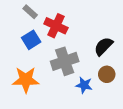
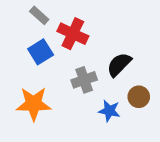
black semicircle: (103, 46) -> (119, 64), moved
gray cross: (65, 61) -> (84, 80), size x0.7

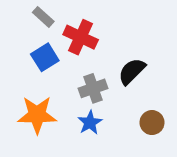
brown circle: (139, 97) -> (152, 123), moved
blue star: (109, 111) -> (90, 123), moved, turned 30

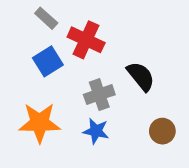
black semicircle: (132, 71) -> (141, 76), turned 96
blue star: (90, 123) -> (96, 131), turned -30

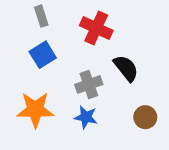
gray rectangle: (46, 18) -> (41, 16), turned 30
red cross: (86, 40) -> (96, 28), moved

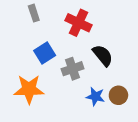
blue square: (43, 55) -> (45, 53), moved
blue star: (86, 117) -> (95, 96), moved

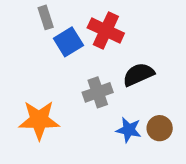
blue square: (45, 53) -> (68, 42), moved
black semicircle: (103, 55) -> (138, 74), turned -75

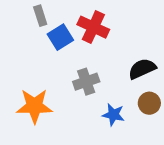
black semicircle: (138, 74) -> (142, 69), moved
brown circle: (160, 128) -> (149, 103), moved

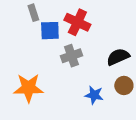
blue square: (60, 37) -> (50, 31), turned 30
gray cross: (86, 82) -> (71, 56), moved

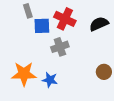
black semicircle: (118, 57) -> (99, 24), moved
blue star: (94, 95) -> (50, 80), moved

